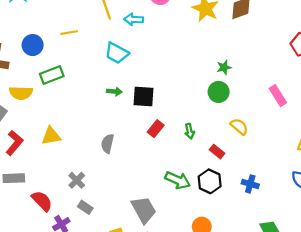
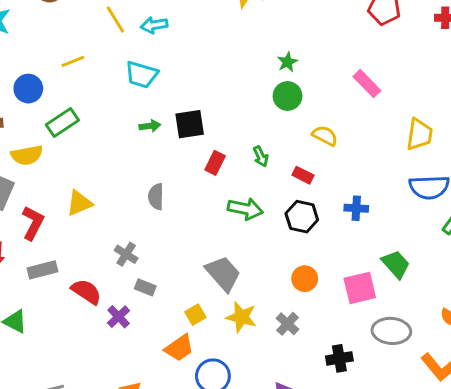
green arrow: (178, 180) -> (245, 209), moved

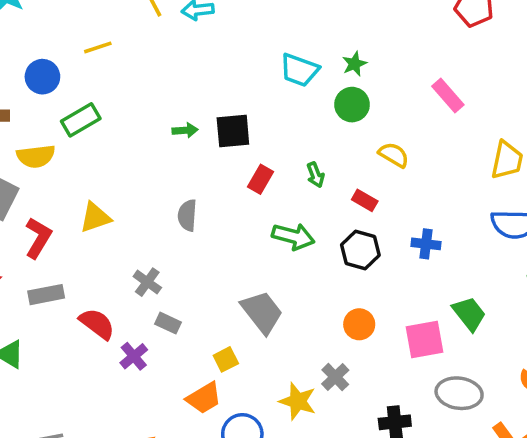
cyan trapezoid: (142, 75) -> (299, 70), moved
yellow star: (241, 317) -> (298, 401), moved

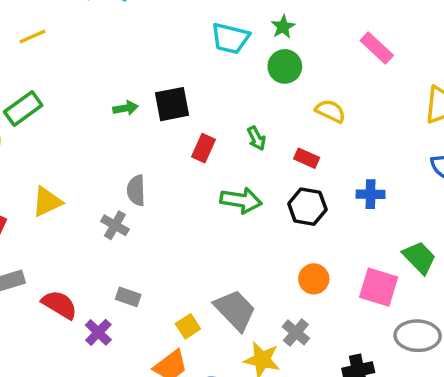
gray cross: (147, 282) -> (115, 225), moved
gray trapezoid: (262, 312) -> (235, 310), moved
pink square: (424, 340) -> (379, 287), turned 33

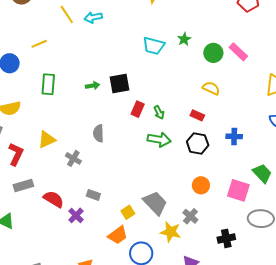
green circle: (285, 66) -> (213, 53), moved
green rectangle: (23, 108) -> (48, 84), moved, turned -50
green arrow: (256, 138) -> (159, 112), moved
gray cross: (115, 225) -> (73, 158), moved

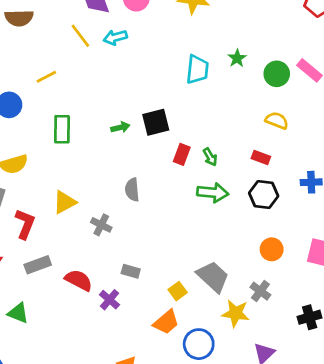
cyan trapezoid: (154, 46) -> (197, 69), turned -95

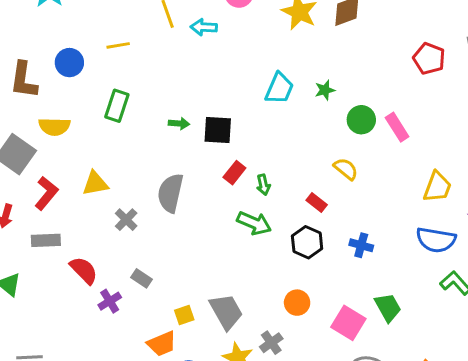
gray semicircle: (132, 190) -> (170, 193), size x1.5

